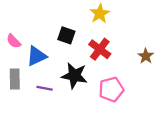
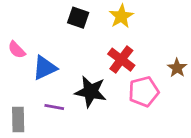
black square: (66, 35) -> (78, 18), moved
gray rectangle: (15, 79) -> (18, 120), moved
pink pentagon: (111, 89) -> (144, 92), moved

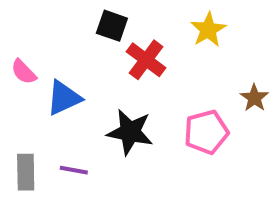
yellow star: (121, 16) -> (208, 30), moved
red cross: (121, 60) -> (146, 60), moved
purple line: (54, 107) -> (74, 170), moved

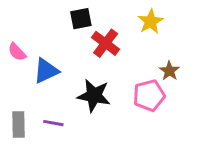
black square: (112, 26) -> (81, 19), turned -30
brown star: (254, 98) -> (169, 71), moved

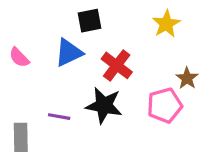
red cross: (106, 43) -> (117, 65), moved
blue triangle: (46, 71) -> (69, 53), moved
purple line: (53, 123) -> (59, 117), moved

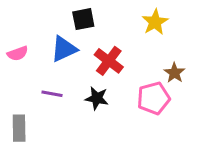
pink semicircle: (19, 57) -> (18, 53), turned -66
black star: (104, 105) -> (97, 98), size x0.7
purple line: (59, 117) -> (52, 94), moved

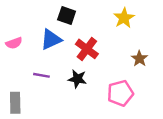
black square: (83, 19) -> (67, 16), turned 30
pink pentagon: (154, 98) -> (120, 93), moved

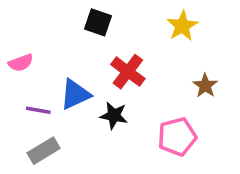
blue triangle: (51, 39) -> (75, 94), moved
purple line: (41, 75) -> (38, 110), moved
gray rectangle: (15, 103) -> (44, 151), moved, turned 60

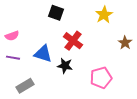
brown star: (205, 86) -> (125, 43), moved
blue triangle: (75, 94) -> (43, 54), turned 42
purple line: (38, 110) -> (13, 58), moved

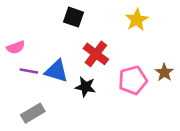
brown star: (125, 43) -> (164, 72), moved
purple line: (13, 58) -> (29, 71), moved
pink pentagon: (101, 78) -> (133, 80), moved

